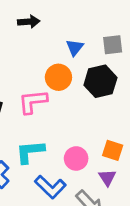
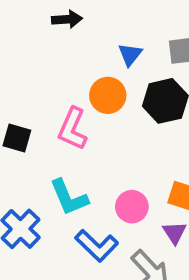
pink L-shape: (33, 102) -> (73, 129), turned -60
cyan L-shape: (30, 152) -> (69, 197), turned -108

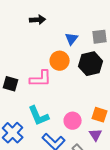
pink L-shape: (73, 129) -> (41, 79), turned -115

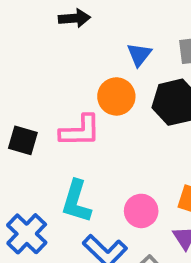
cyan L-shape: (39, 116) -> (76, 201), turned 40

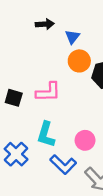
blue triangle: (139, 55) -> (72, 37), moved
orange circle: (116, 96) -> (79, 61), moved

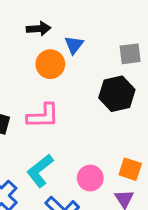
orange circle: (79, 61) -> (50, 64), moved
cyan L-shape: (46, 135) -> (40, 171), turned 35

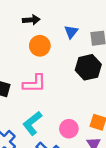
blue triangle: (74, 45) -> (71, 32), moved

